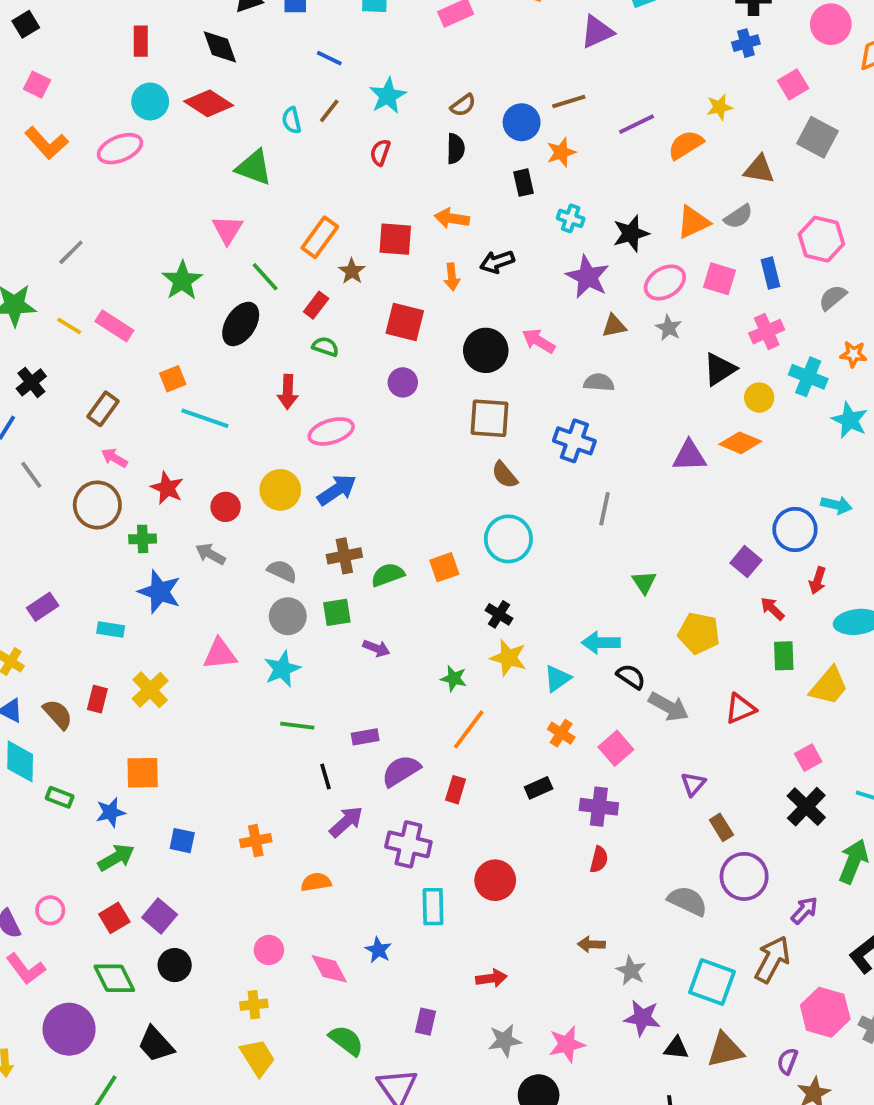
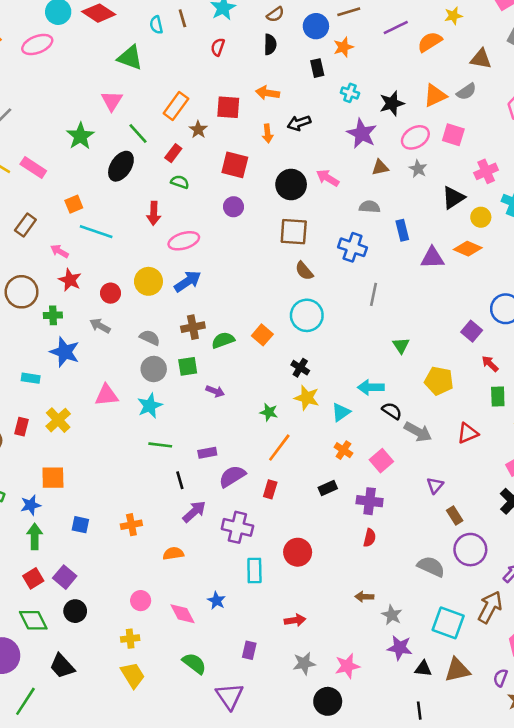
brown line: (329, 111) -> (182, 18), turned -54
blue rectangle: (770, 273) -> (402, 230), moved
pink arrow: (114, 458) -> (59, 251), moved
orange square: (444, 567) -> (262, 335), turned -30
green arrow: (116, 858) -> (35, 536), turned -60

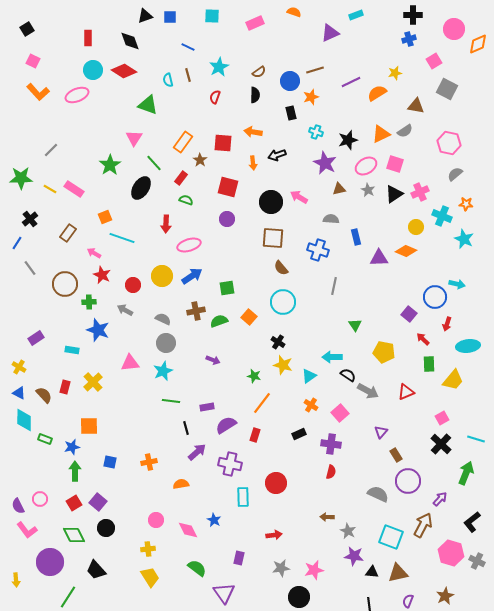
black triangle: (453, 198) -> (394, 194), moved
green square: (188, 366) -> (227, 288), moved
purple semicircle: (500, 678) -> (408, 601), moved

